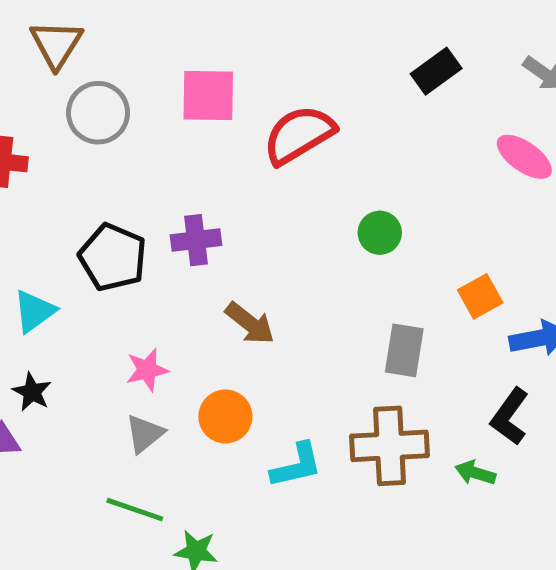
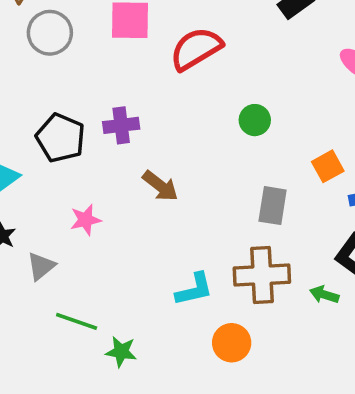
orange circle: (225, 416) -> (232, 343), moved
gray triangle: (145, 434) -> (41, 266), moved

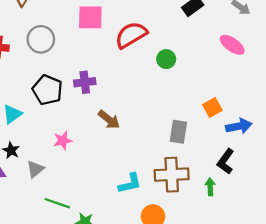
gray circle: (50, 33) -> (41, 39), moved
green circle: (255, 120) -> (166, 59), moved
green arrow: (324, 295) -> (210, 187), turned 70

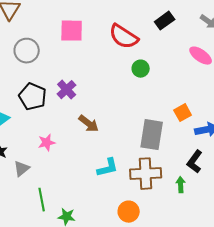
red semicircle: (131, 35) -> (124, 37), moved, turned -116
purple cross: (85, 82) -> (67, 90), turned -36
gray rectangle: (178, 132) -> (152, 135), size x1.4
cyan L-shape: (130, 183) -> (108, 168), moved
green line: (57, 203) -> (42, 200), turned 60

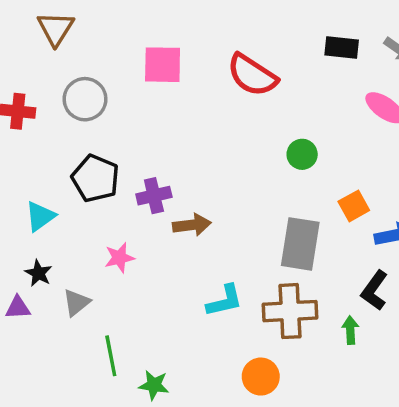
black rectangle: (165, 21) -> (342, 47), moved, turned 42
green circle: (141, 69) -> (302, 154), moved
purple cross: (67, 90) -> (154, 196), moved, turned 30
brown arrow: (89, 124) -> (192, 225), turned -45

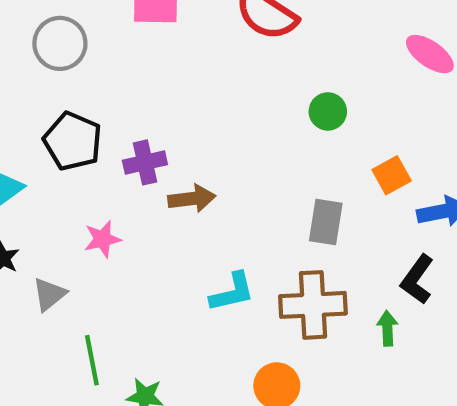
gray rectangle: (300, 244) -> (326, 222), size x0.7

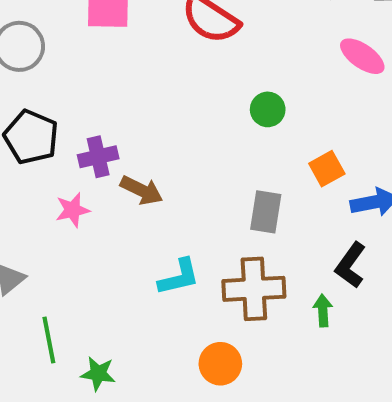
brown arrow: (192, 199) -> (142, 190), turned 33
pink star: (102, 239) -> (73, 210), moved

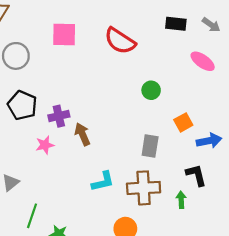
brown arrow: (142, 190) -> (82, 134), turned -140
black L-shape: (350, 265) -> (196, 175), turned 130
green line: (49, 340) -> (32, 216), turned 30

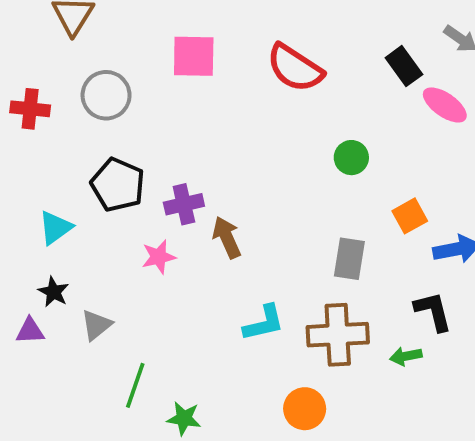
black rectangle: (176, 24) -> (404, 66), moved, turned 48
green arrow: (181, 200) -> (406, 356), turned -98

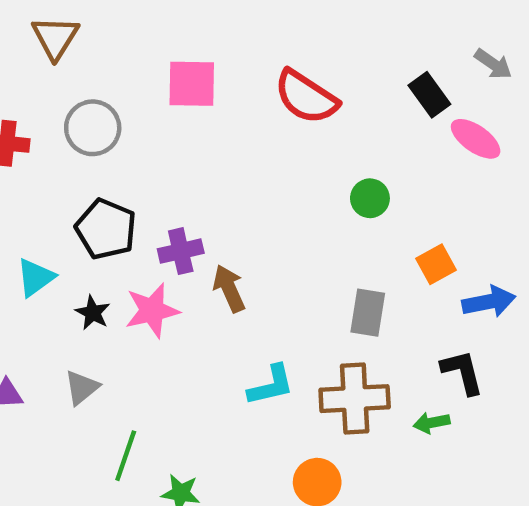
pink star: (159, 257) -> (152, 310), size x1.4
black star: (53, 292) -> (93, 313), moved

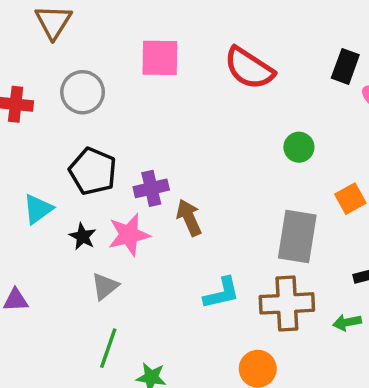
black rectangle: (429, 95) -> (345, 66), turned 56
gray rectangle: (368, 313) -> (297, 236), size x1.4
gray triangle: (82, 388) -> (105, 286), moved

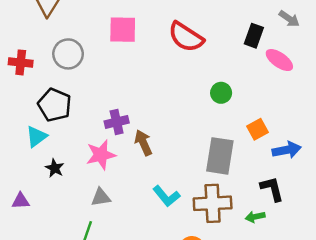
black pentagon: (93, 171) -> (55, 105), moved
black star: (83, 236) -> (55, 168), moved
gray triangle: (105, 286) -> (101, 197), moved, turned 30
cyan L-shape: (222, 293) -> (166, 196), turned 64

